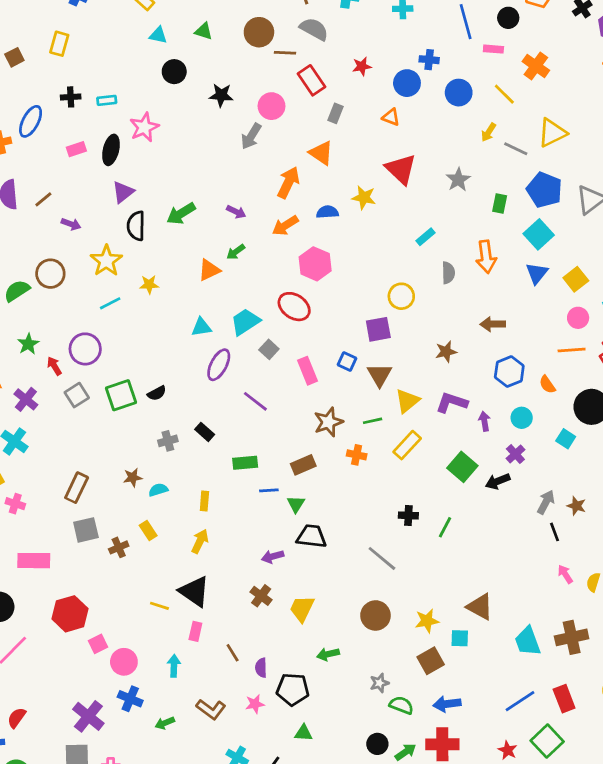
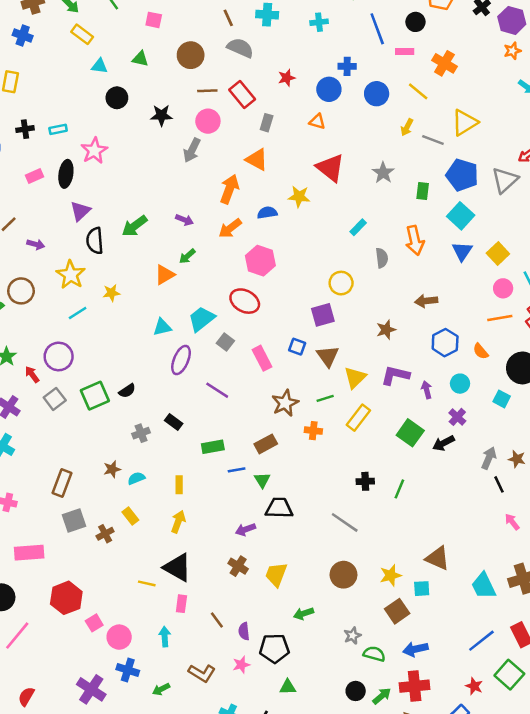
brown line: (285, 53) -> (207, 91), moved

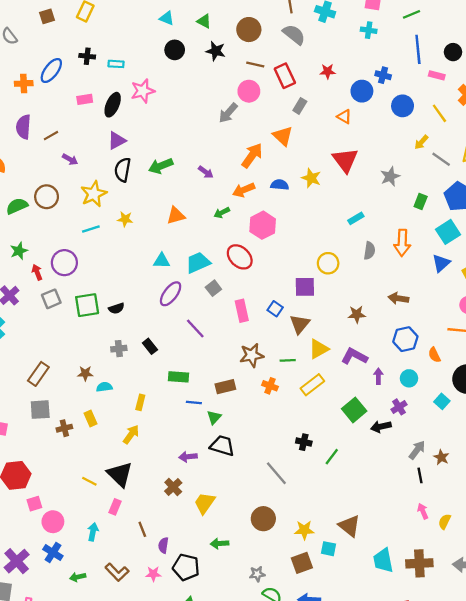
black star: (161, 115) -> (216, 51), moved
green arrow: (187, 256) -> (222, 213), moved

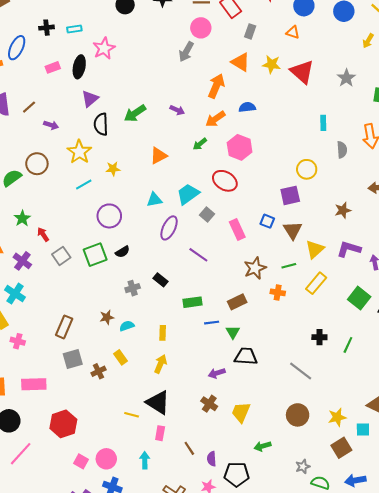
yellow star: (311, 178) -> (272, 64), moved
cyan rectangle: (356, 218) -> (323, 123), turned -48
purple circle: (64, 263) -> (109, 216), moved
pink square: (34, 504) -> (81, 461), moved, turned -32

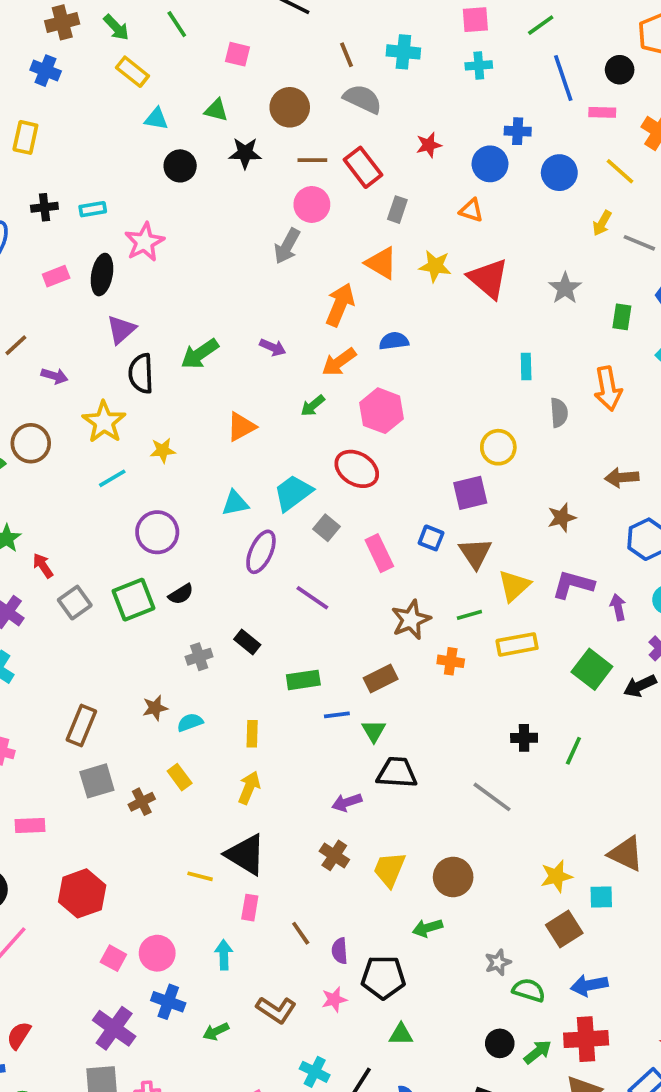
yellow rectangle: (316, 283) -> (517, 644), turned 40
pink rectangle: (34, 384) -> (30, 826), size x0.7
brown circle: (298, 415) -> (453, 877), moved

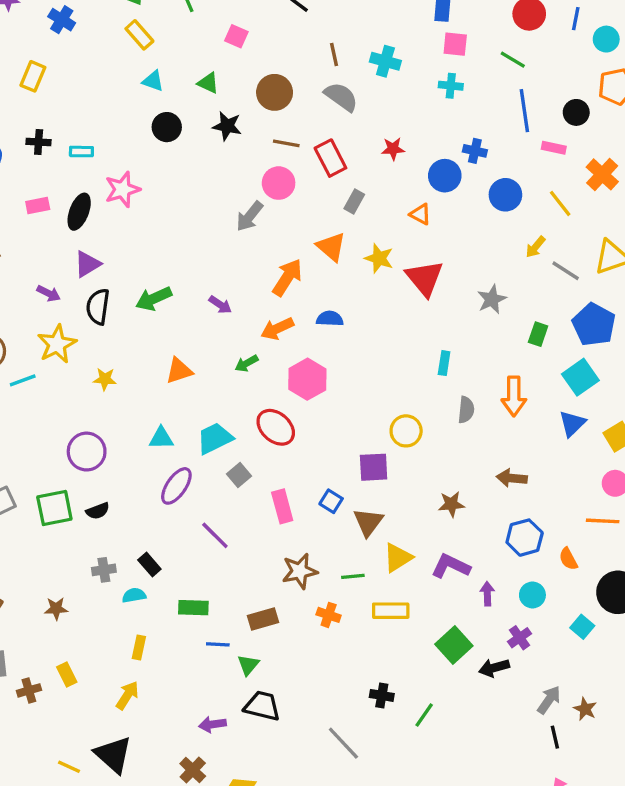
green line: (541, 25) -> (513, 60), turned 56
purple arrow: (54, 376) -> (49, 293), moved
cyan line: (112, 478) -> (23, 380), moved
cyan semicircle: (190, 722) -> (134, 595), moved

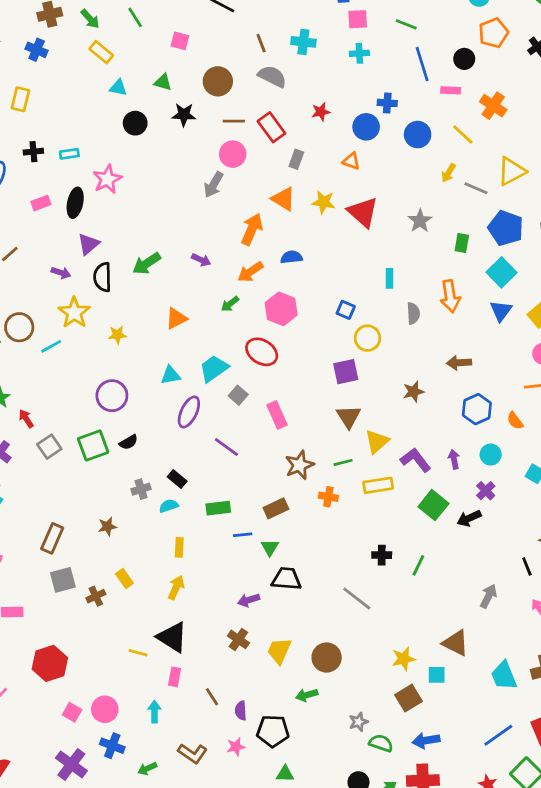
blue square: (331, 501) -> (346, 310), moved
purple L-shape: (451, 566) -> (416, 460), moved, turned 36
gray arrow: (549, 700) -> (488, 596), moved

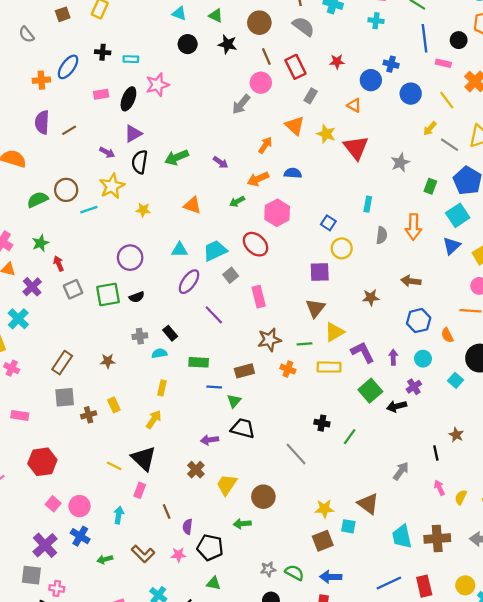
brown line: (234, 121) -> (266, 57), turned 56
orange arrow: (252, 229) -> (265, 145), size x0.7
orange triangle: (176, 318) -> (192, 205), turned 36
gray star: (358, 722) -> (268, 569), moved

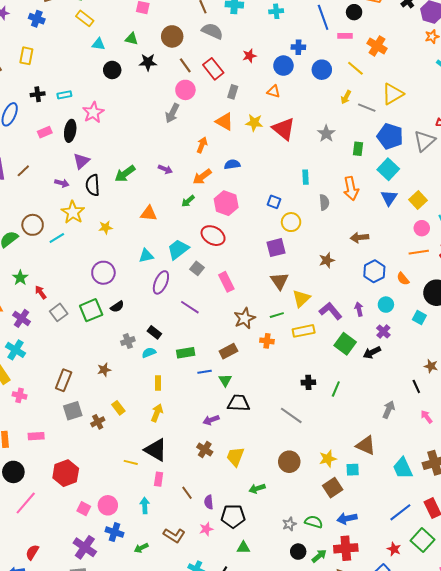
brown circle: (263, 497) -> (289, 462), moved

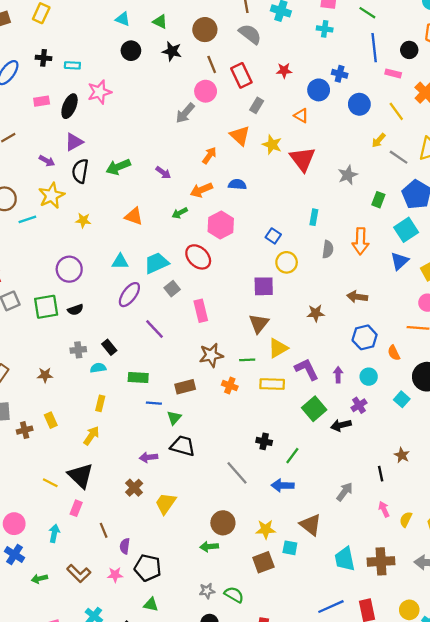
green arrow: (257, 489) -> (209, 547), moved
blue arrow: (347, 518) -> (283, 485), moved

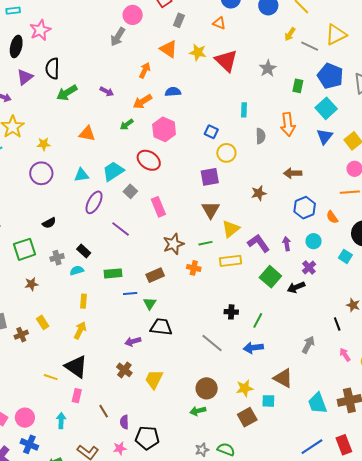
black semicircle: (80, 171) -> (52, 68), moved
purple circle: (69, 269) -> (41, 173), moved
green square: (46, 307) -> (25, 249), moved

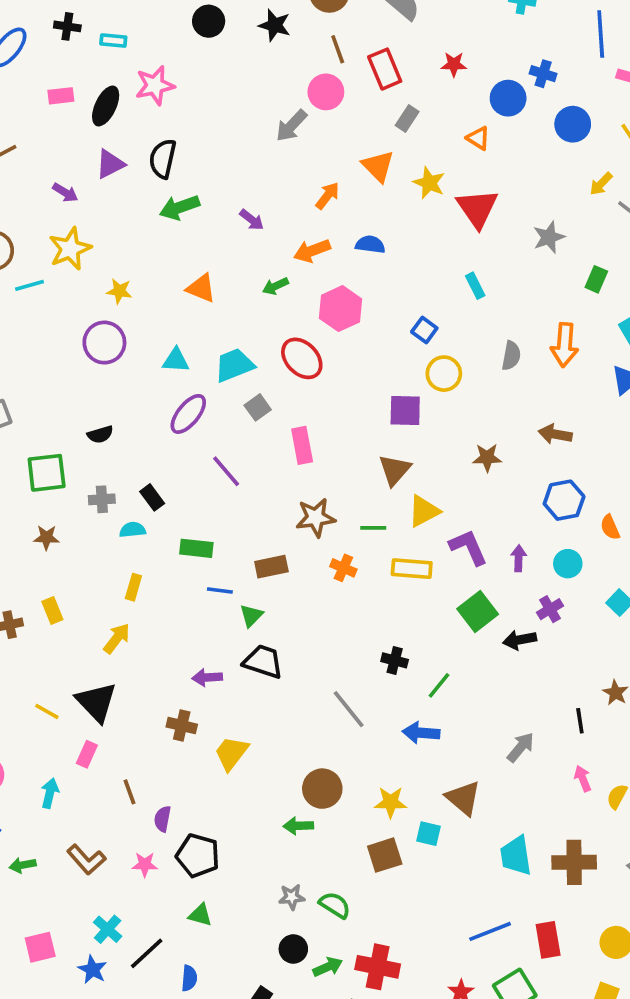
cyan rectangle: (244, 110) -> (475, 286), moved, turned -40
brown cross: (124, 370) -> (182, 726), turned -35

